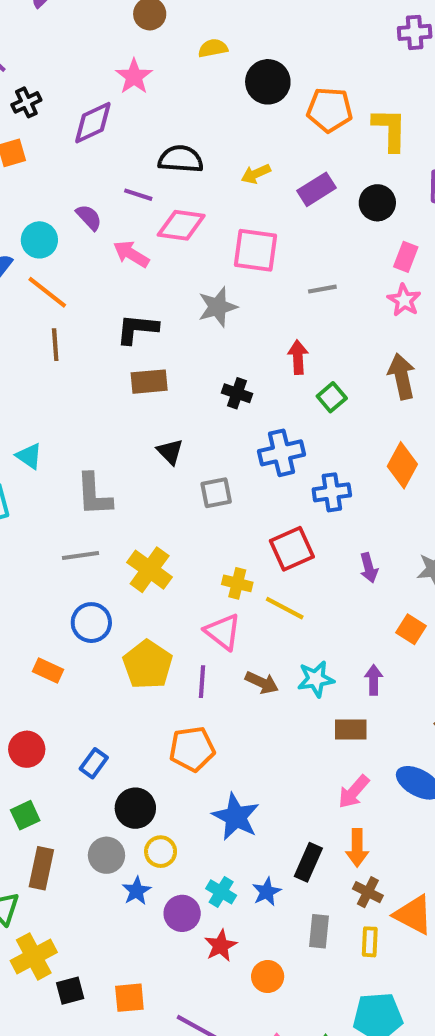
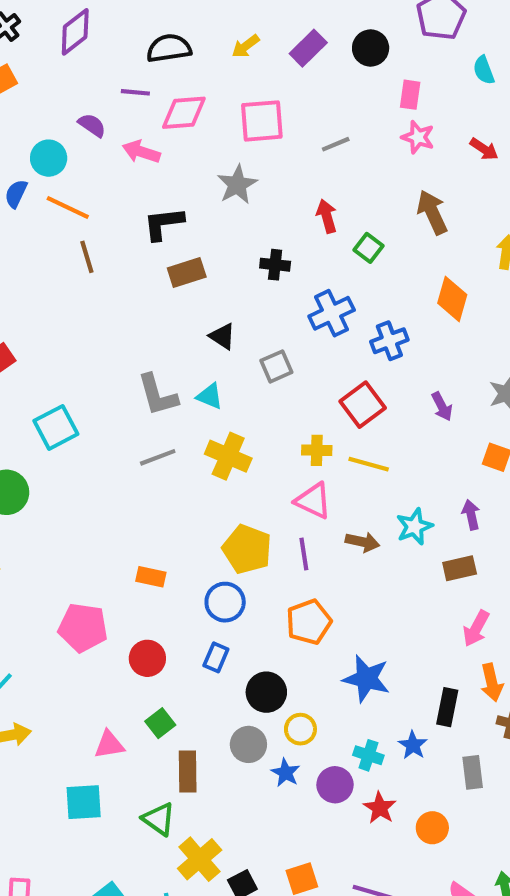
cyan triangle: (29, 456) -> (210, 396), moved
blue circle: (91, 623) -> (225, 602), moved

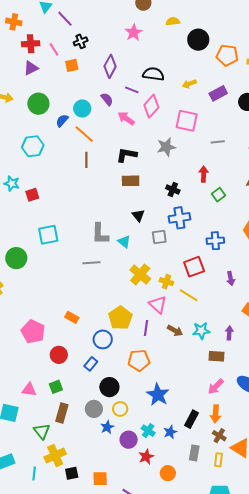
purple diamond: (75, 32) -> (110, 66), moved, turned -40
pink diamond: (184, 113) -> (151, 106), turned -60
blue cross: (332, 313) -> (179, 218), moved
yellow cross: (228, 456) -> (140, 274), moved

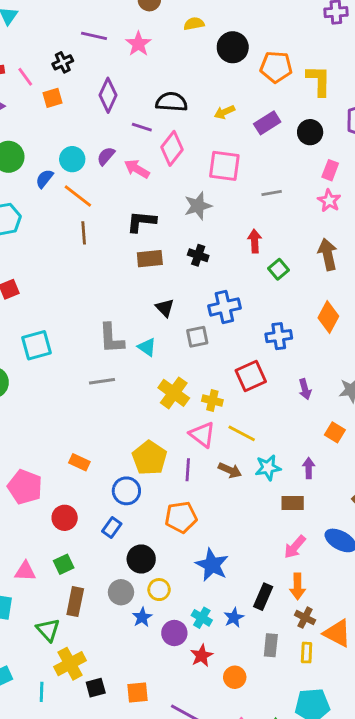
purple line: (65, 19) -> (94, 36), moved, turned -30
purple semicircle: (107, 99) -> (106, 156), moved, turned -96
black cross: (173, 189) -> (198, 255), moved
yellow line: (189, 295) -> (242, 433), moved

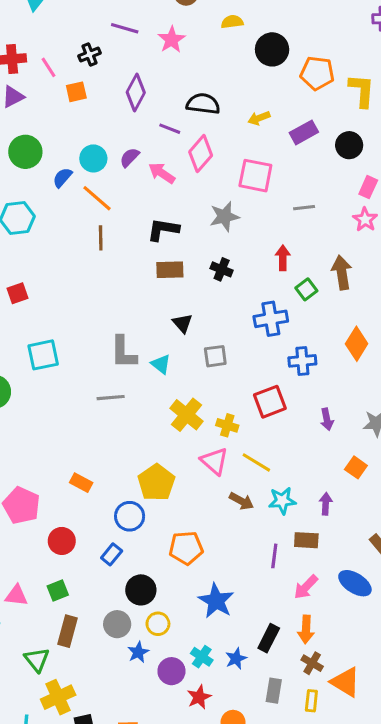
brown arrow: (328, 254) -> (342, 273), moved
blue cross: (224, 307) -> (271, 319), moved
purple line: (188, 470) -> (274, 556), moved

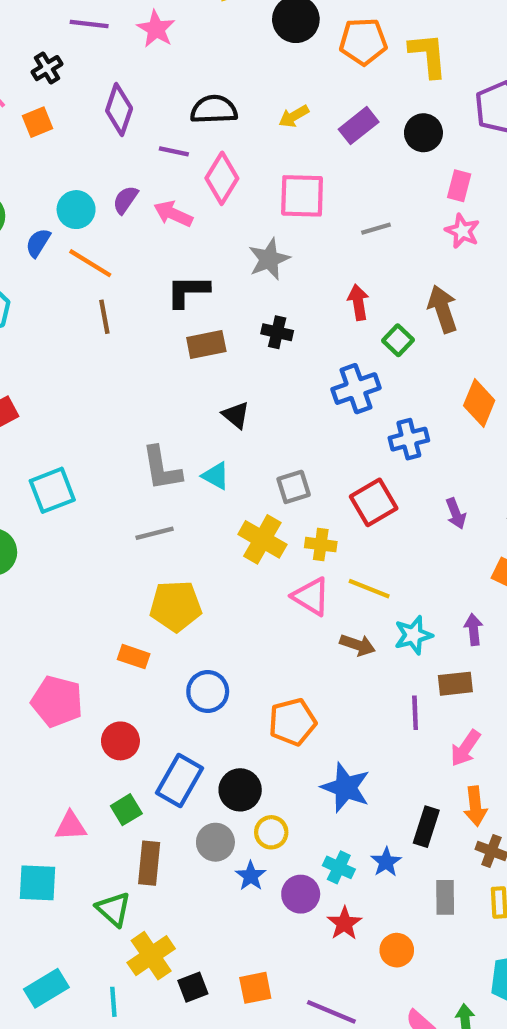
gray square: (215, 356) -> (294, 487), moved
yellow pentagon: (156, 483) -> (176, 606), moved, turned -30
blue rectangle: (112, 554) -> (180, 780), moved, size x1.6

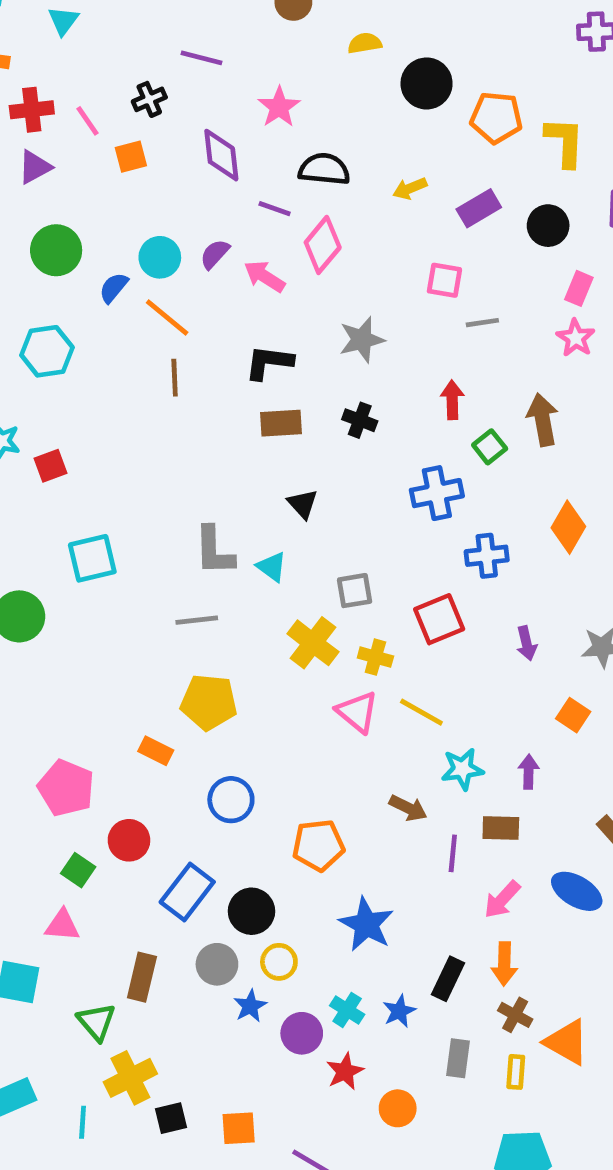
pink star: (156, 29) -> (279, 107), moved
purple diamond: (119, 109) -> (221, 155), turned -33
pink square: (302, 196) -> (444, 280), moved, size x0.7
brown arrow: (357, 645) -> (408, 808), moved
green square: (126, 810) -> (78, 870), moved, turned -32

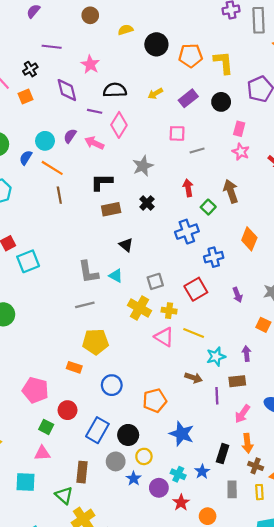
black cross: (360, 420) -> (147, 203), turned 32
cyan square: (92, 558) -> (28, 261), moved

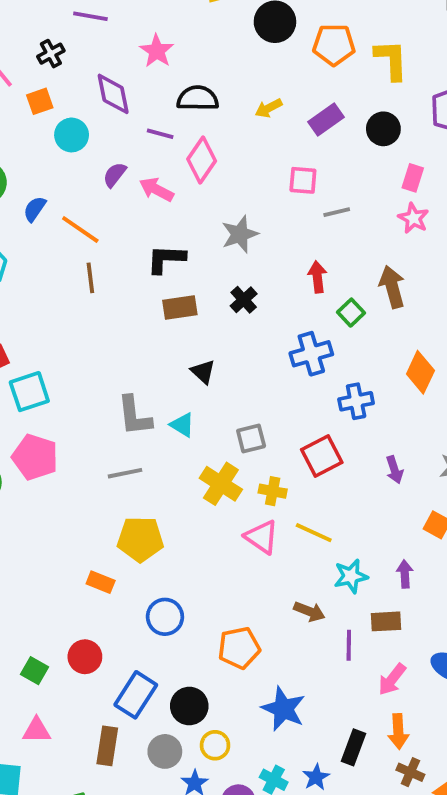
cyan circle: (45, 141) -> (72, 135), moved
pink pentagon: (35, 390) -> (35, 457), moved
green square: (46, 427) -> (34, 671), moved
brown rectangle: (82, 472) -> (107, 746), moved

